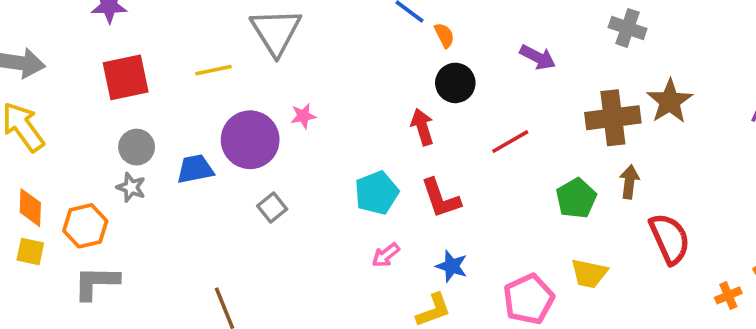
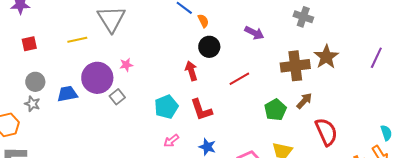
red square: (126, 77) -> (29, 44), size x0.6
brown arrow: (629, 182) -> (304, 101), turned 36
gray square: (272, 208) -> (117, 97), moved

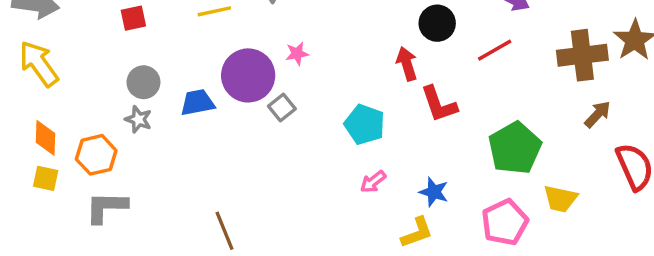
red line: (239, 79) -> (495, 50), moved
cyan pentagon: (166, 107) -> (365, 124), turned -30
red L-shape: (201, 110) -> (439, 104), moved
green pentagon: (275, 110) -> (515, 148), moved, size x1.4

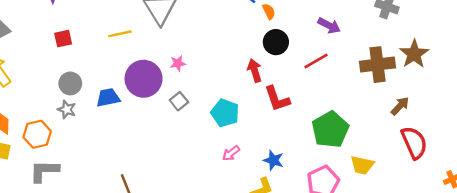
gray square: (282, 108) -> (179, 101), moved
brown arrow: (598, 114) -> (400, 106), moved

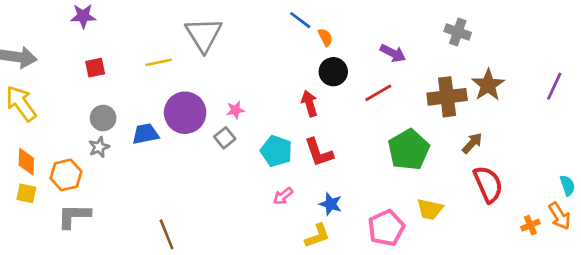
pink star: (178, 63) -> (235, 110), moved
red L-shape: (277, 99) -> (319, 152), moved
gray star: (67, 109) -> (99, 147), turned 30
green pentagon: (330, 130) -> (409, 150), moved

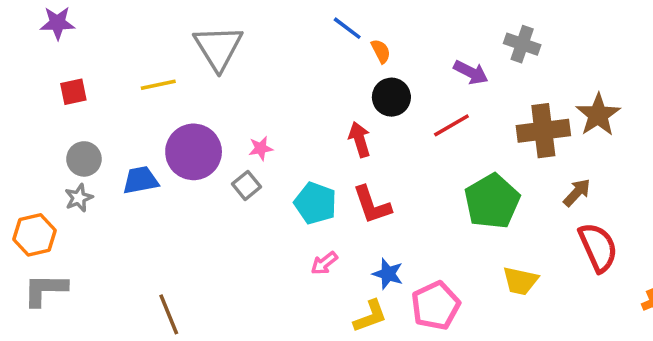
gray cross: (458, 32) -> (522, 44), moved
pink pentagon: (386, 228) -> (436, 306), moved

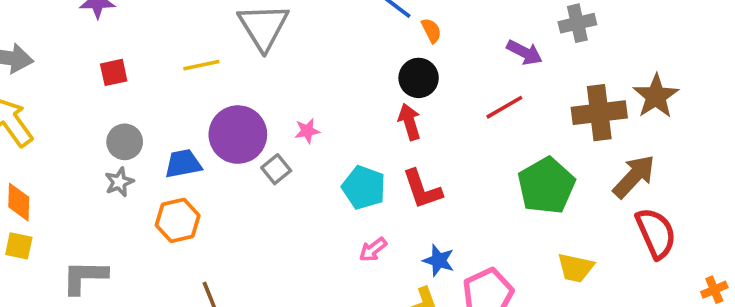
gray cross: (522, 44) -> (577, 23), turned -32
black circle: (391, 97) -> (419, 78), moved
gray square: (247, 185) -> (276, 169), moved
brown arrow: (577, 193) -> (634, 177), size x1.5
orange hexagon: (35, 235) -> (178, 220), moved

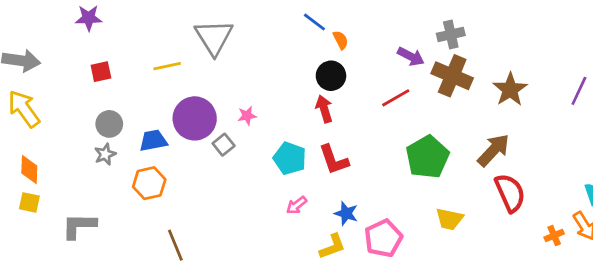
brown cross: (599, 113) -> (452, 76), moved, turned 30

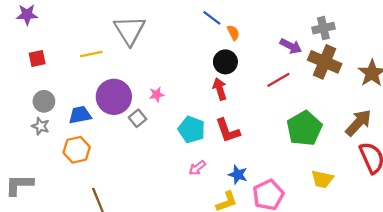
gray star: (105, 154) -> (41, 126), turned -30

